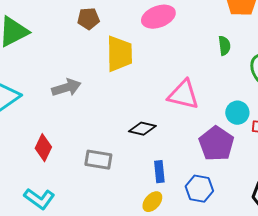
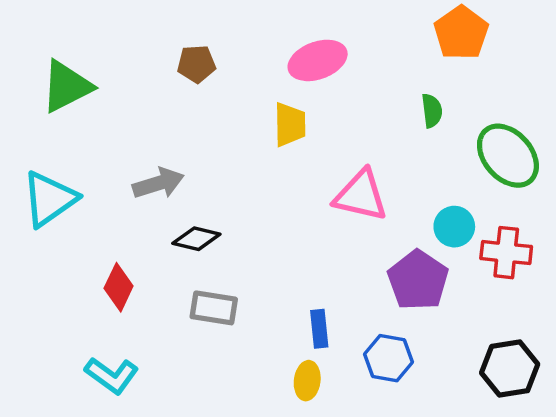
yellow trapezoid: (119, 54) -> (290, 124), moved, size x0.7
black diamond: (142, 129) -> (196, 239), moved
yellow ellipse: (152, 202) -> (307, 381), turned -35

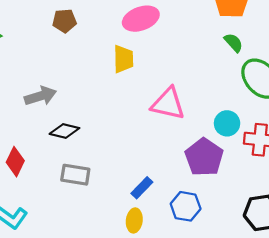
green semicircle: (432, 111) -> (234, 43), moved, turned -35
blue rectangle: (319, 329) -> (142, 188), turned 50

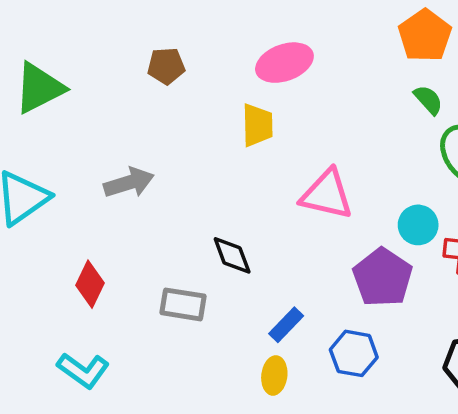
black diamond: (64, 131) -> (232, 255), moved, turned 56

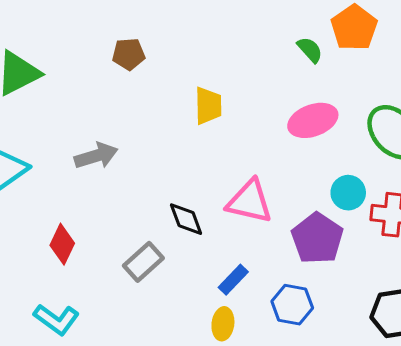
pink ellipse: (284, 63) -> (313, 120), moved
green semicircle: (428, 100) -> (310, 50), moved
pink triangle: (327, 195) -> (249, 201), moved
gray rectangle: (183, 304) -> (143, 262), turned -51

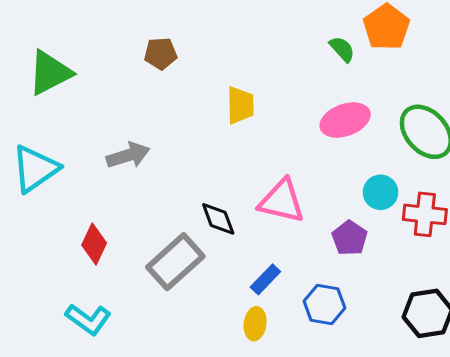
purple pentagon: (317, 238) -> (350, 238), size x0.7
gray rectangle: (143, 262) -> (175, 262), size x1.4

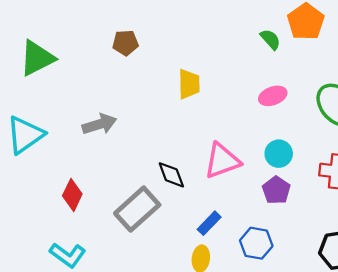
pink ellipse: (345, 120) -> (273, 96), size x0.7
cyan circle: (381, 192) -> (279, 154), moved
pink triangle: (282, 201) -> (222, 161), turned -33

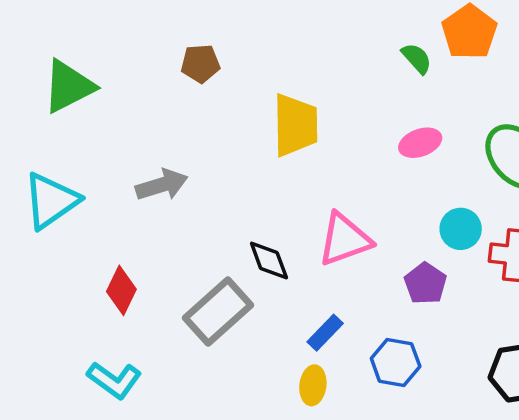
yellow trapezoid: (189, 84) -> (295, 125), size x1.4
cyan circle: (279, 154) -> (461, 229), moved

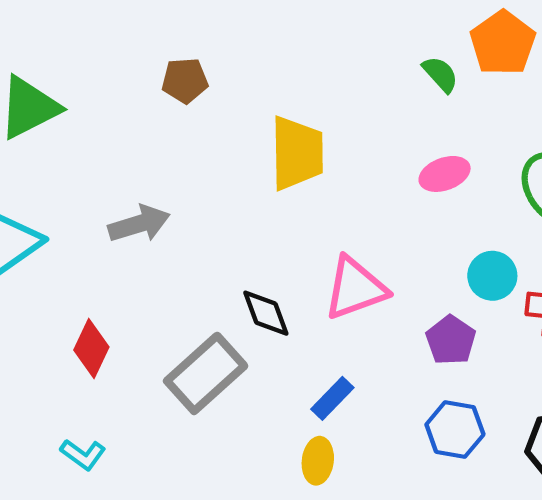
blue hexagon: (396, 362) -> (455, 430), moved
cyan L-shape: (114, 380) -> (83, 454), size x0.7

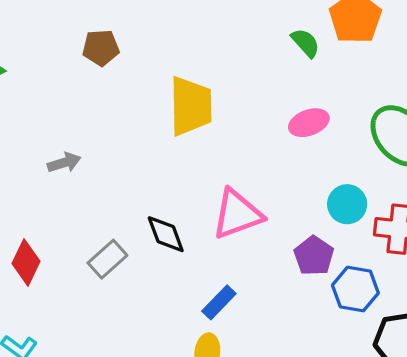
gray arrow: (139, 224) -> (64, 163), size x0.7
gray rectangle: (206, 373) -> (107, 259), moved, size x0.6
blue hexagon: (455, 430) -> (355, 289), moved

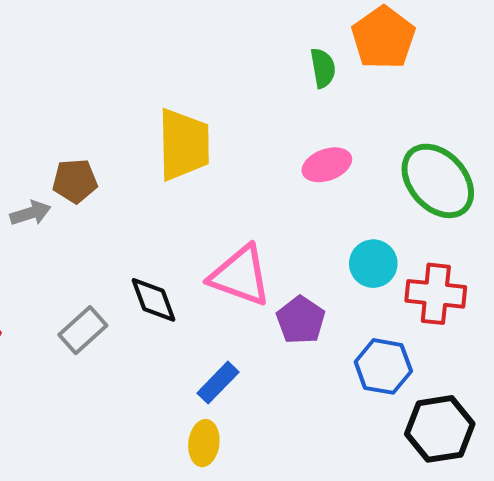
green semicircle: (306, 43) -> (323, 68), turned 32
brown pentagon: (101, 48) -> (75, 181), moved
pink triangle: (237, 214) -> (240, 276), turned 40
purple pentagon: (314, 256) -> (301, 320), moved

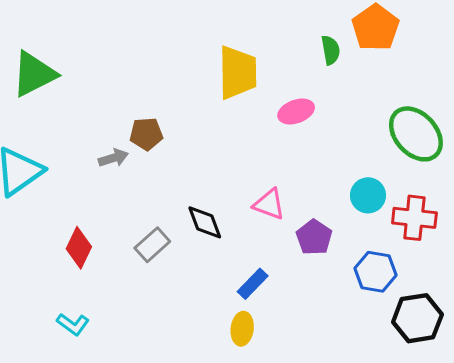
yellow trapezoid: (184, 145) -> (238, 73), moved
pink ellipse: (327, 165) -> (296, 111), moved
pink triangle: (240, 276) -> (269, 204), size x0.7

